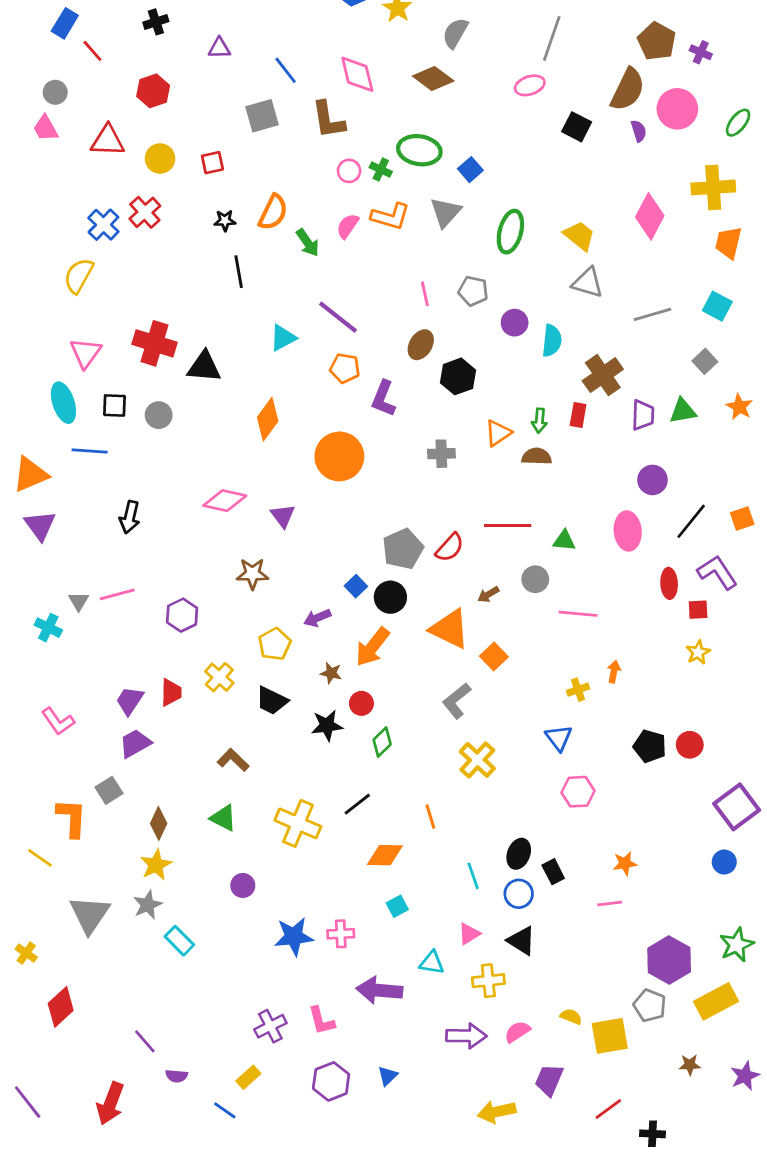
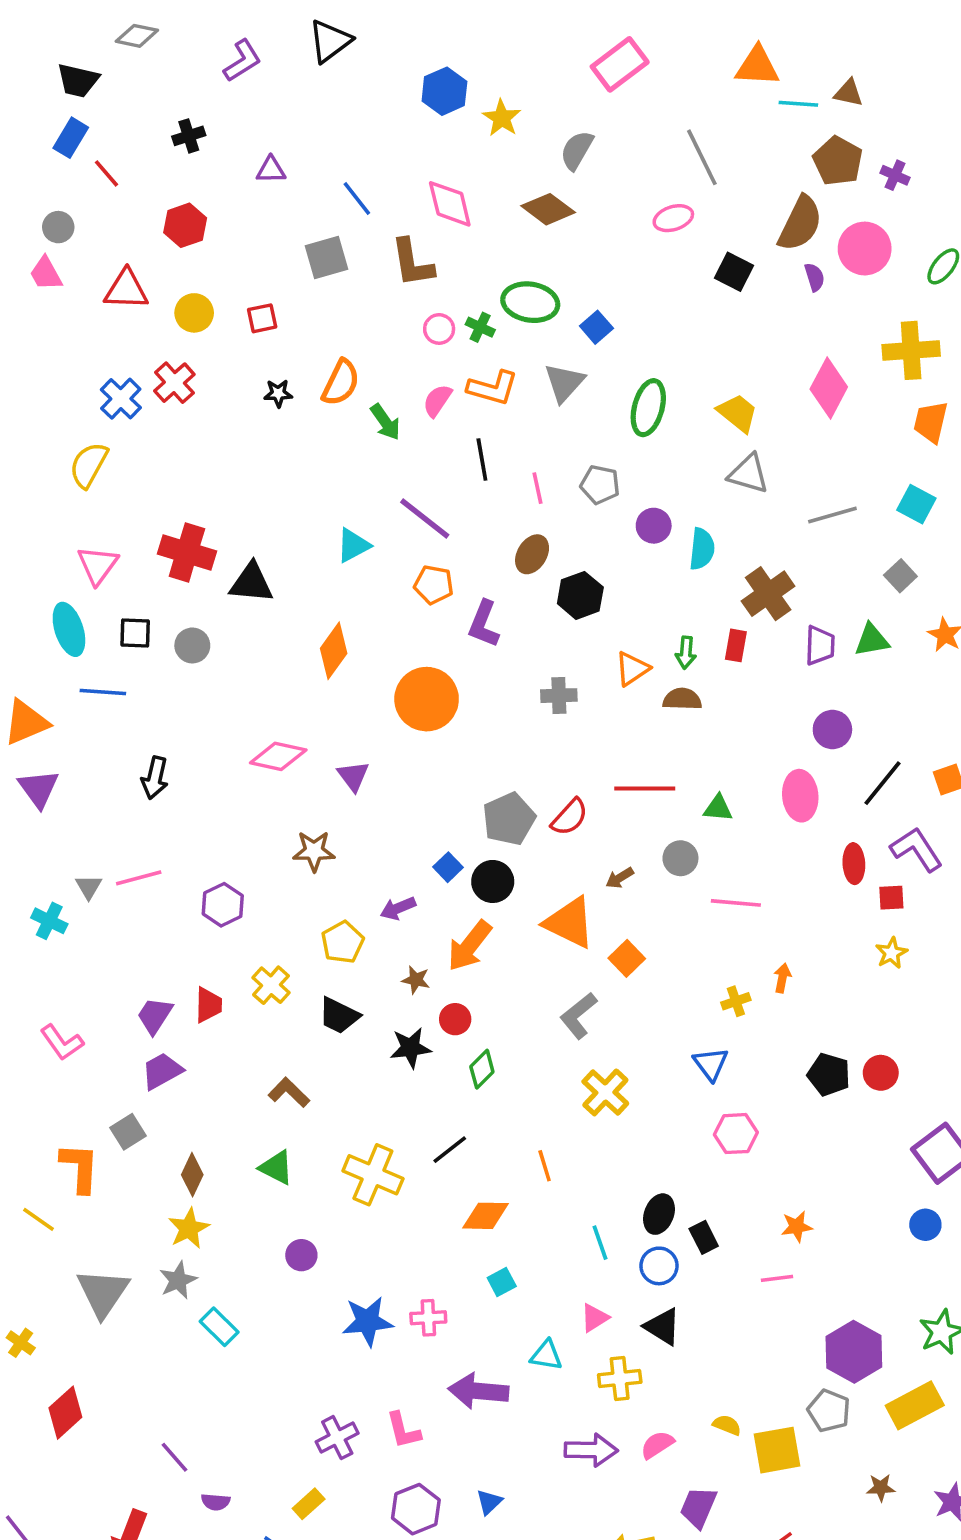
gray line: (552, 38) -> (702, 157), turned -45
black line: (239, 272) -> (482, 460), moved

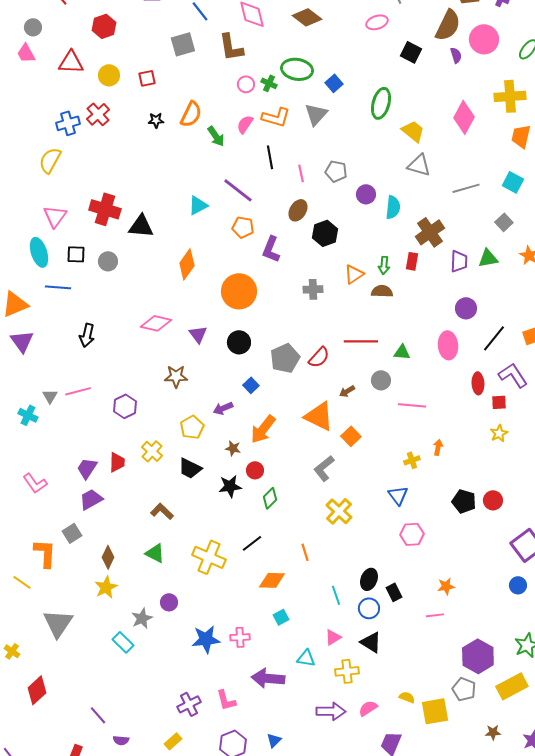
blue cross: (121, 399) -> (68, 123), turned 30
green ellipse: (648, 408) -> (381, 103), moved
black circle: (493, 881) -> (239, 342), moved
gray star: (178, 1280) -> (142, 618), moved

